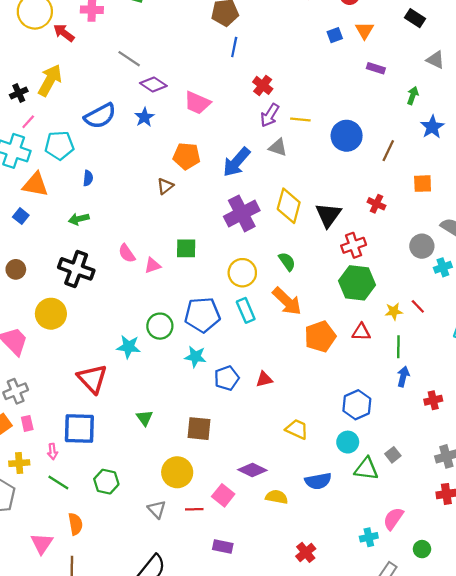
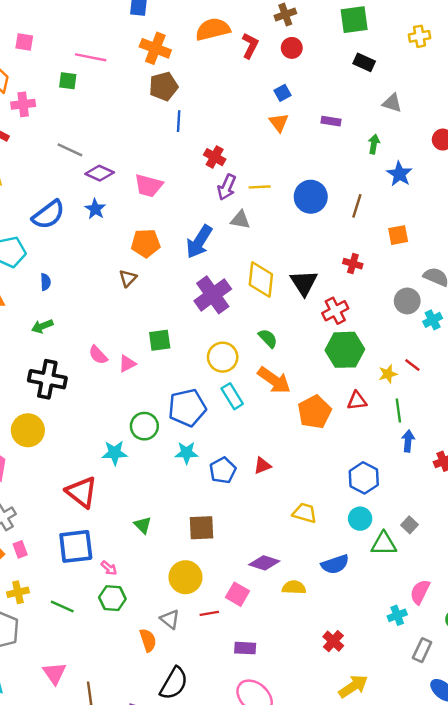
orange triangle: (365, 30) -> (279, 123), moved
pink arrow: (53, 452) -> (109, 568), moved, turned -35
orange semicircle: (75, 524) -> (148, 640), moved

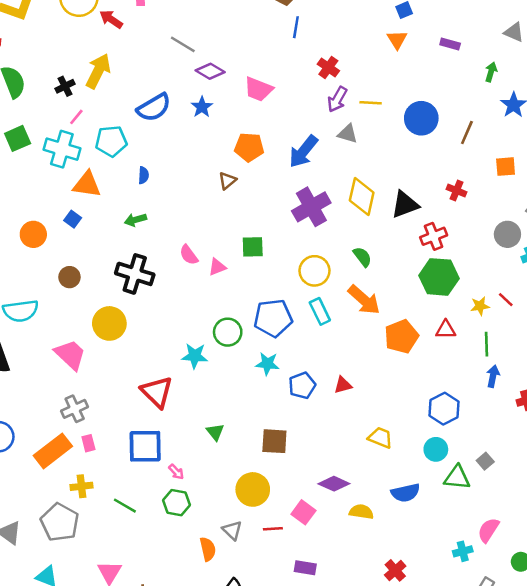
black triangle: (304, 283) -> (405, 205), turned 36

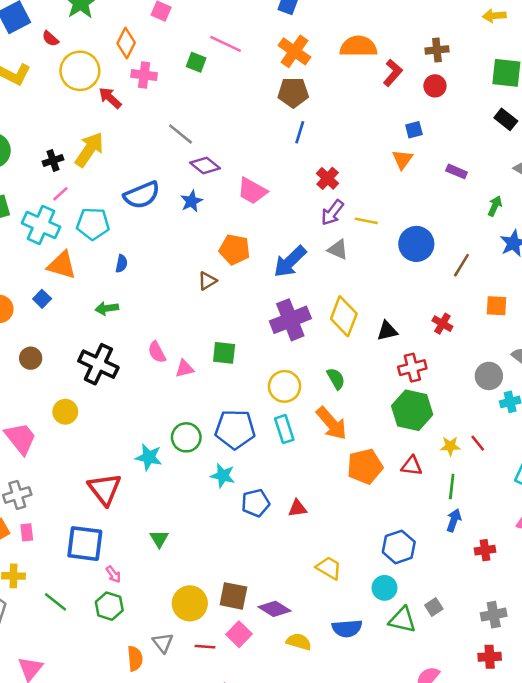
black triangle: (405, 205) -> (387, 331), size x0.7
yellow circle: (109, 323) -> (65, 412), size x0.7
brown square: (274, 441) -> (233, 596), moved

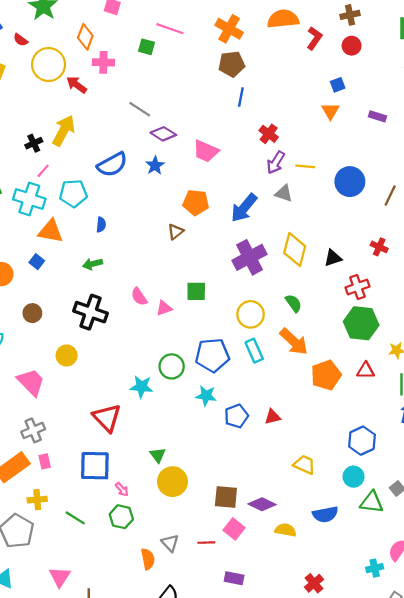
yellow circle: (190, 603) -> (172, 482), moved

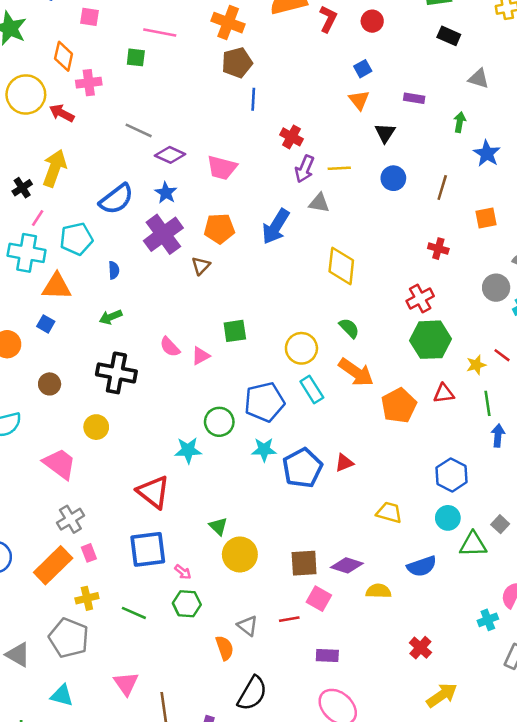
blue circle: (350, 182) -> (393, 178), size x0.7
purple cross: (250, 257) -> (163, 234), moved
black triangle: (333, 258) -> (385, 133), moved, turned -30
blue pentagon: (236, 416) -> (302, 468), size x1.4

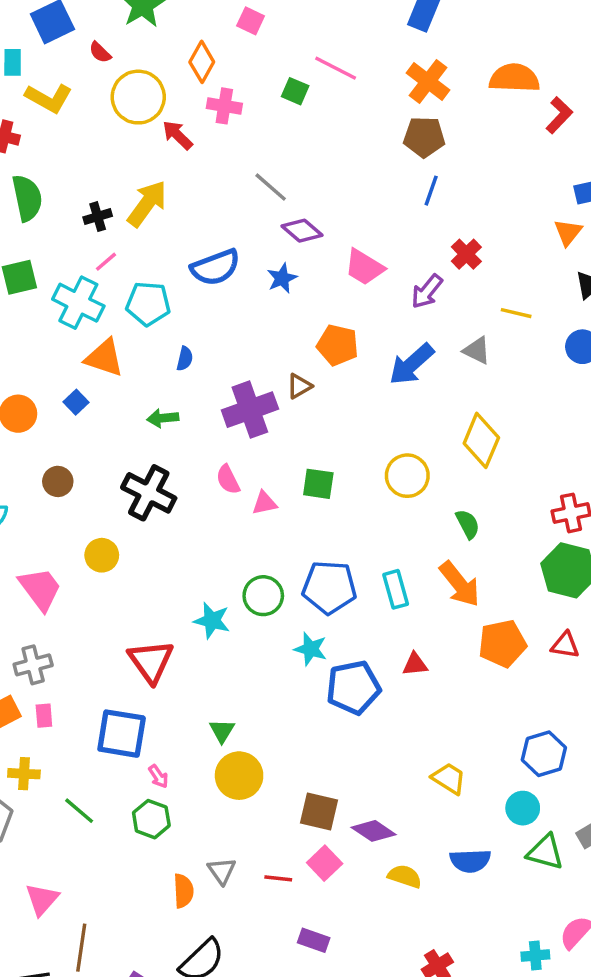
purple arrow: (305, 169) -> (427, 291), moved
purple cross: (163, 234) -> (250, 410), moved
yellow circle: (301, 348) -> (407, 476), moved
red triangle: (344, 463) -> (415, 664), moved

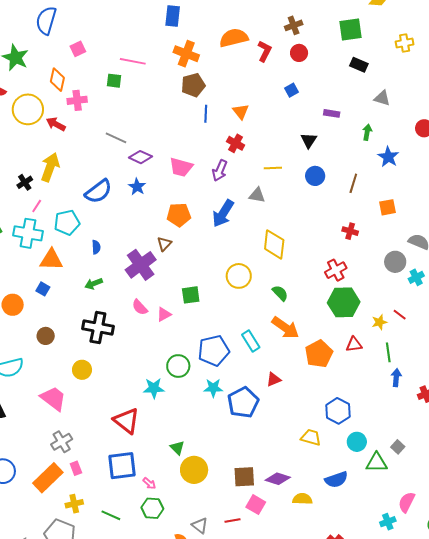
pink square: (251, 21) -> (78, 49), turned -35
orange triangle: (568, 232) -> (241, 111), moved
blue hexagon: (544, 754) -> (338, 411), moved

